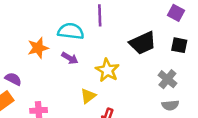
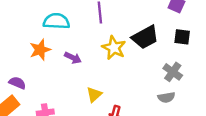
cyan semicircle: (71, 31) -> (56, 21), moved
yellow star: (107, 70) -> (114, 48), moved
gray semicircle: (170, 105) -> (166, 97), moved

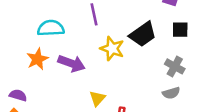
purple arrow: (73, 58) -> (72, 63), size x1.5

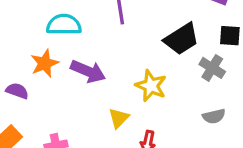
yellow star: (112, 49) -> (151, 86), moved
gray cross: (175, 66) -> (212, 68), moved
purple semicircle: (18, 95) -> (17, 91), moved

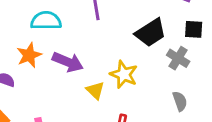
gray semicircle: (214, 116) -> (180, 101), turned -96
yellow triangle: (119, 118) -> (95, 90), moved, turned -30

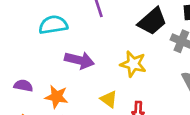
orange star: (29, 55) -> (57, 97), moved, turned -30
yellow triangle: (95, 90) -> (109, 99), moved

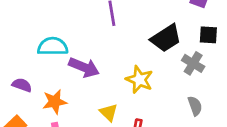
cyan semicircle: (53, 25) -> (53, 46), moved
orange star: (57, 97) -> (55, 102), turned -30

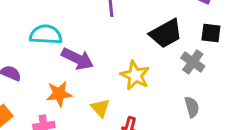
orange star: (55, 102) -> (59, 94), moved

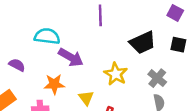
gray cross: (193, 62) -> (157, 78), moved

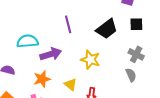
purple line: (100, 15) -> (68, 24), moved
purple arrow: (71, 57) -> (51, 54), turned -35
gray cross: (157, 78) -> (136, 54), moved

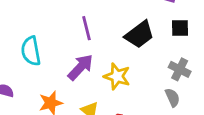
cyan semicircle: (27, 41) -> (31, 51), turned -95
purple arrow: (51, 54) -> (80, 67), moved, turned -30

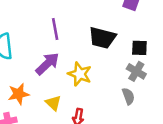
black square: (180, 28) -> (139, 48), moved
black trapezoid: (139, 34) -> (102, 38), turned 48

